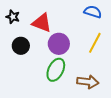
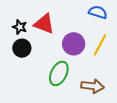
black star: (13, 17) -> (20, 27), moved
purple circle: (59, 44) -> (74, 44), moved

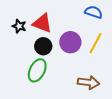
black circle: (22, 48) -> (43, 46), moved
green ellipse: (59, 73) -> (37, 70), moved

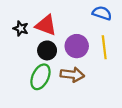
yellow line: (96, 43) -> (104, 47), turned -35
brown arrow: (88, 82) -> (72, 75), moved

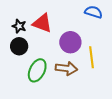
yellow line: (104, 47) -> (92, 57), moved
black circle: (47, 50) -> (19, 46), moved

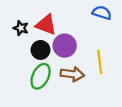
purple circle: (70, 42) -> (65, 46), moved
black circle: (19, 46) -> (41, 50), moved

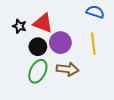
yellow line: (100, 62) -> (93, 44), moved

